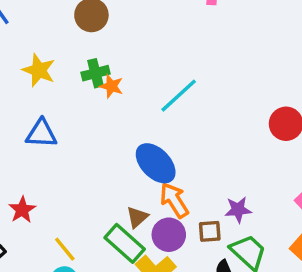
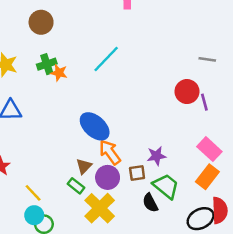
cyan line: (179, 96) -> (106, 59), moved
green rectangle: (125, 243) -> (76, 186), size x0.6

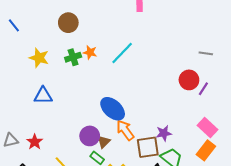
orange star: (59, 73) -> (90, 52), moved
purple line: (204, 102) -> (203, 89), turned 48
brown square: (137, 173) -> (148, 147), size x1.6
purple circle: (108, 177) -> (90, 136), moved

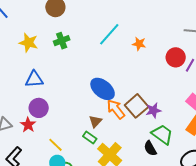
orange star: (90, 52) -> (139, 44), moved
purple circle: (90, 136) -> (39, 108), moved
brown square: (148, 147) -> (137, 106), moved, turned -30

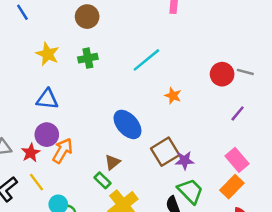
orange star: (139, 44) -> (173, 96), moved
red circle: (176, 57) -> (222, 74), moved
orange arrow: (116, 109) -> (62, 151), moved, turned 60
yellow line: (55, 145) -> (37, 182), moved

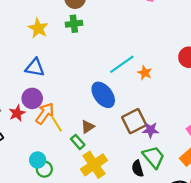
green cross: (88, 58) -> (74, 24), moved
cyan line: (146, 60) -> (122, 64), moved
yellow line: (37, 182) -> (57, 124), moved

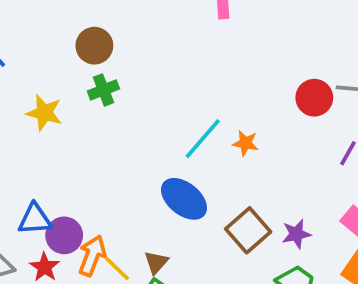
blue triangle: (35, 68) -> (35, 219), moved
brown triangle: (88, 127) -> (156, 262), moved
purple star: (151, 130) -> (296, 234), moved

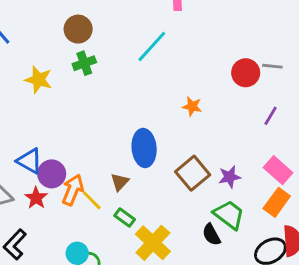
cyan line: (203, 139) -> (152, 47), moved
blue ellipse: (184, 199) -> (144, 148), turned 45
blue triangle: (35, 219) -> (29, 161), turned 32
brown triangle: (156, 262) -> (120, 182), moved

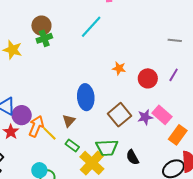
brown circle: (78, 29) -> (41, 26), moved
red circle: (246, 73) -> (148, 78), moved
pink rectangle: (278, 170) -> (162, 115), moved
green trapezoid: (229, 215) -> (107, 148), moved, turned 140

